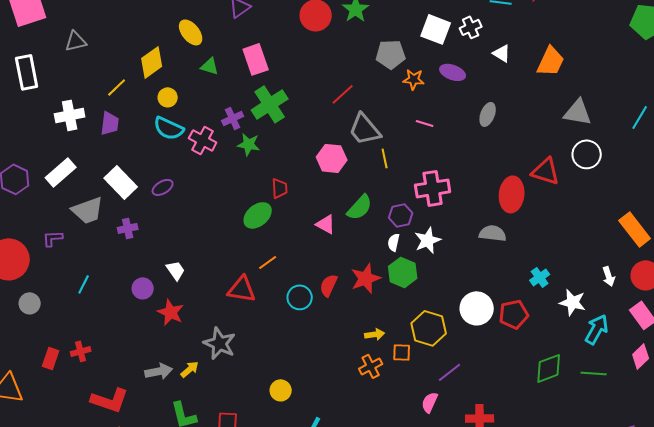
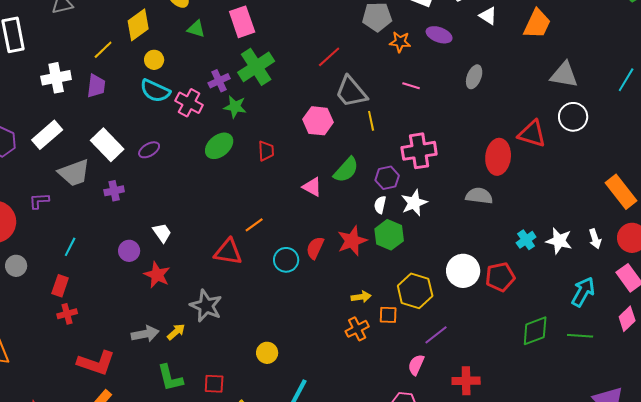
green ellipse: (258, 215) -> (219, 146), moved
white star: (573, 302) -> (559, 241), moved
red rectangle: (51, 358) -> (60, 286), moved

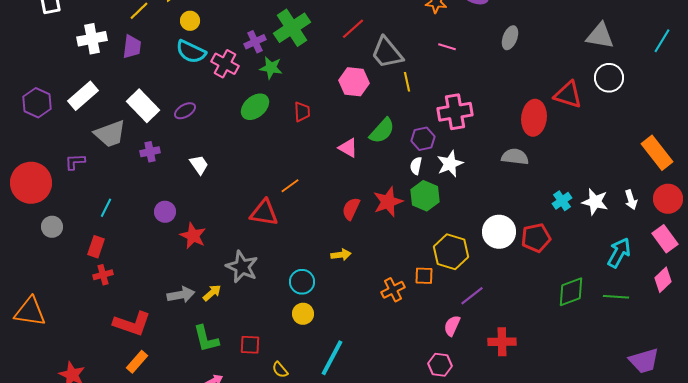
red line: (329, 57) -> (353, 29), moved
white trapezoid: (162, 233) -> (199, 165), moved
cyan circle: (286, 260) -> (302, 282), moved
yellow arrow: (361, 297) -> (341, 255), moved

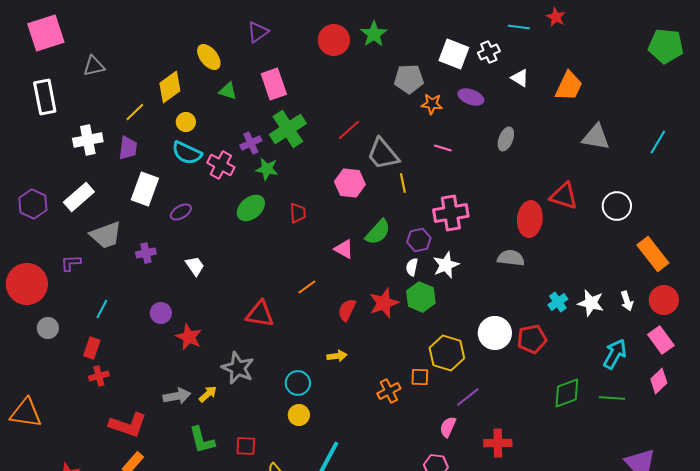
white circle: (609, 78) -> (617, 206), moved
white rectangle: (143, 106) -> (145, 189), moved, turned 64
orange line: (290, 186) -> (307, 287), moved

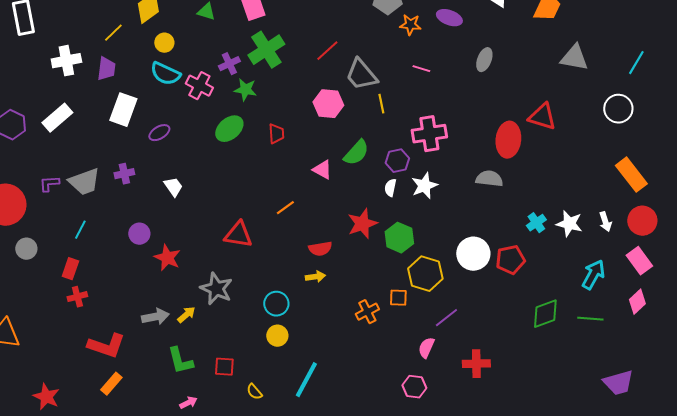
white circle: (617, 206) -> (618, 109), moved
gray trapezoid: (106, 235) -> (84, 182), moved
green hexagon: (421, 297) -> (399, 238), moved
red semicircle: (347, 310) -> (320, 249), moved, turned -125

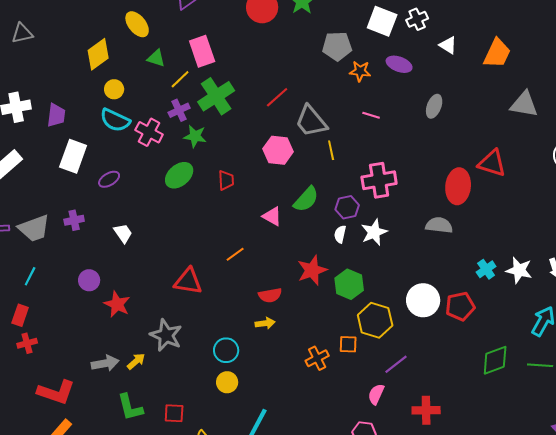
yellow line: (113, 33) -> (180, 79), moved

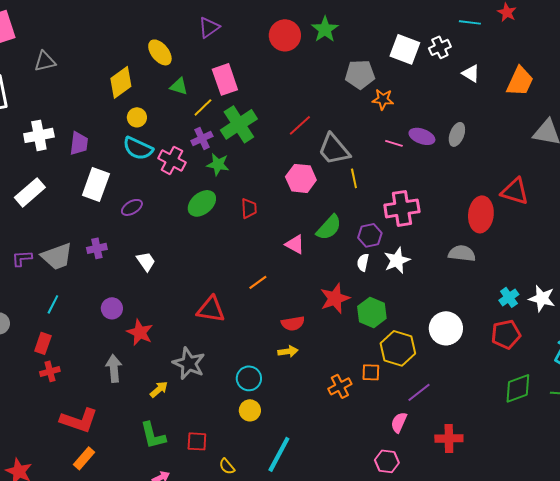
purple ellipse: (399, 64) -> (422, 136), moved
red pentagon: (460, 306) -> (506, 334), moved
gray arrow: (105, 363) -> (114, 368), moved, turned -84

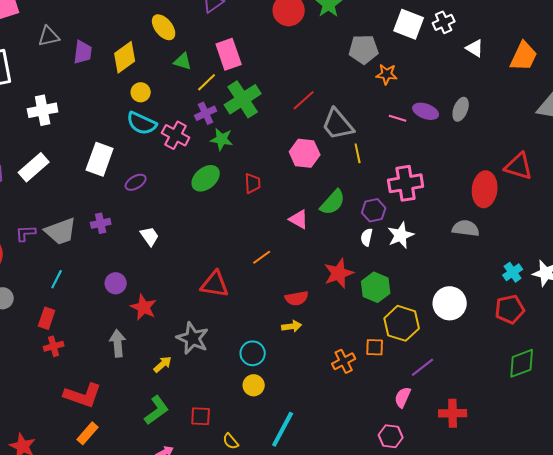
purple trapezoid: (79, 143) -> (83, 52), moved
green L-shape: (153, 435) -> (157, 410), turned -112

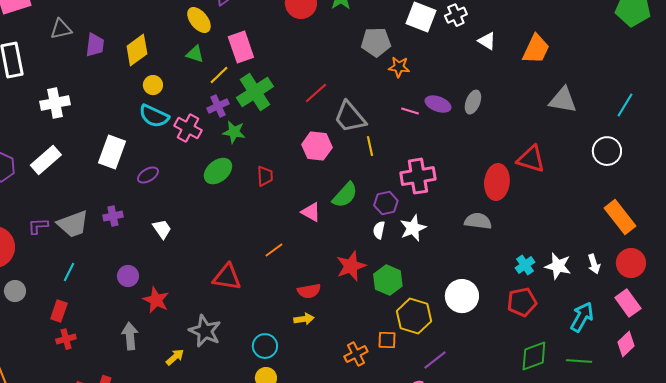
yellow ellipse: (164, 27) -> (199, 20), moved

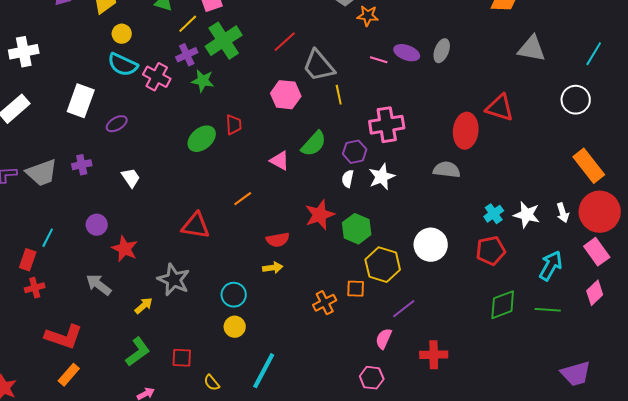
green ellipse: (218, 171) -> (202, 139), moved
red circle: (631, 263) -> (600, 212), size x1.4
cyan line: (69, 272) -> (48, 238), moved
gray arrow: (130, 336) -> (99, 285), turned -48

